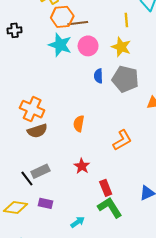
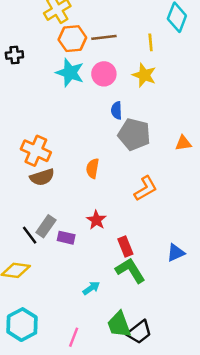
brown line: (78, 23) -> (104, 37), moved
gray pentagon: (125, 79) -> (134, 134), moved
gray rectangle: (40, 171) -> (46, 226), turned -30
purple rectangle: (46, 203) -> (66, 238), moved

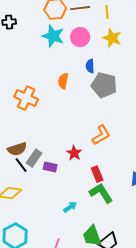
yellow line: (151, 42) -> (107, 12), moved
orange semicircle: (93, 168) -> (63, 81), moved
brown semicircle: (42, 177) -> (17, 149), moved
orange L-shape: (145, 189) -> (101, 135), moved

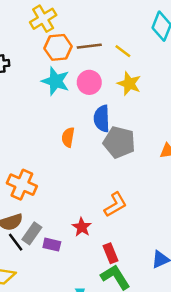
yellow line: (107, 12) -> (123, 51), turned -48
blue semicircle: (90, 66) -> (102, 119), size x1.5
orange cross: (26, 98) -> (22, 185), moved

